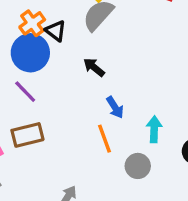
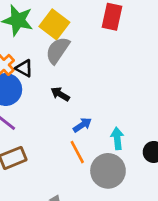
blue arrow: (115, 107) -> (82, 125), turned -84
gray circle: (138, 166) -> (108, 171), size x1.6

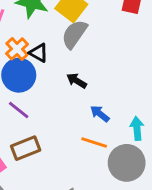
blue arrow: (82, 125) -> (100, 114), turned -108
orange line: (77, 152) -> (94, 143), turned -45

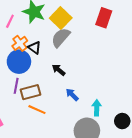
purple line: (19, 110) -> (16, 86), turned 56
orange line: (94, 143) -> (37, 110), moved
brown rectangle: (26, 148) -> (30, 92), moved

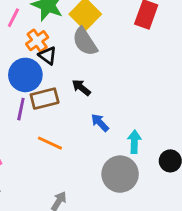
gray semicircle: (61, 37) -> (85, 42), turned -75
orange cross: (20, 43) -> (37, 41), moved
brown rectangle: (30, 92) -> (45, 99), moved

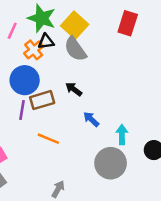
black triangle: (48, 56) -> (46, 41), moved, turned -42

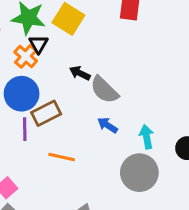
black triangle: (46, 41) -> (38, 44), turned -42
gray semicircle: (75, 49) -> (104, 90), moved
black arrow: (74, 89) -> (80, 73), moved

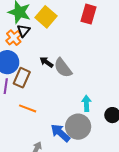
black arrow: (80, 73) -> (46, 62), moved
brown rectangle: (46, 113) -> (22, 78), turned -48
blue arrow: (107, 125) -> (60, 133), moved, size x1.5

